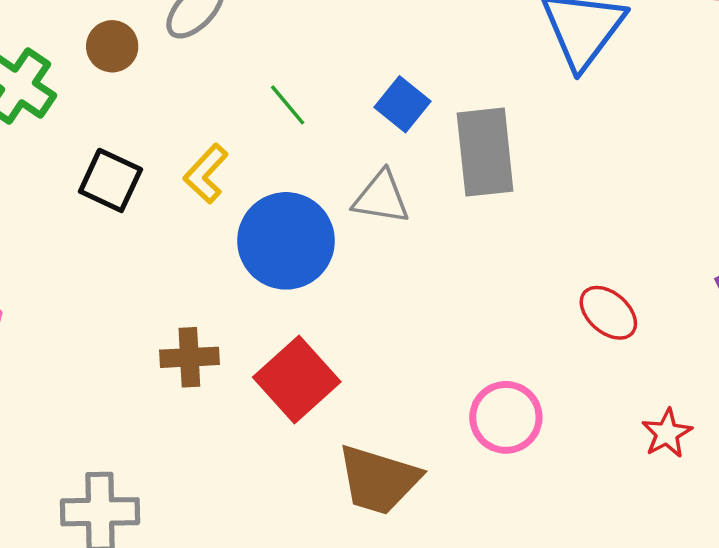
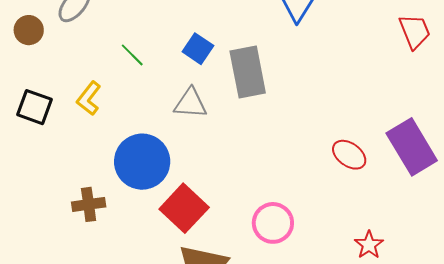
blue circle: (286, 241) -> (142, 162), moved
red ellipse: (608, 313) -> (349, 155), moved
red square: (297, 380) -> (184, 208), moved
red star: (667, 433) -> (369, 245), moved

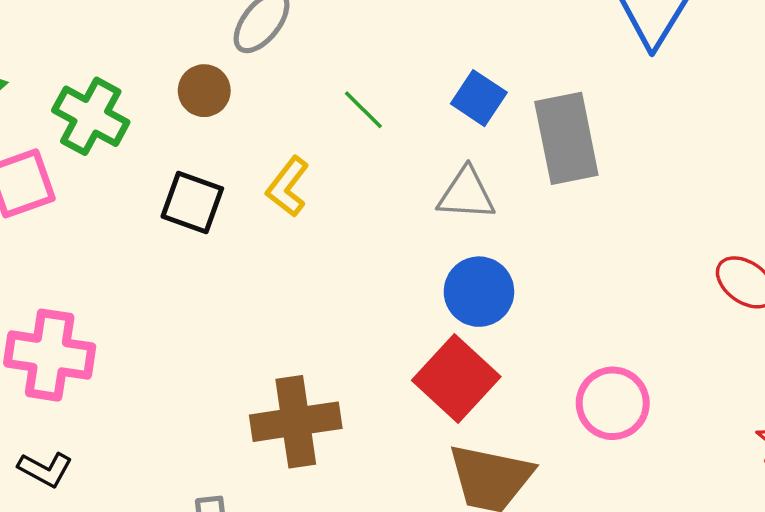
brown circle: (29, 30) -> (204, 91), moved
blue circle: (142, 162) -> (479, 292), moved, size x0.7
brown cross: (89, 204) -> (296, 422), moved, size x1.5

